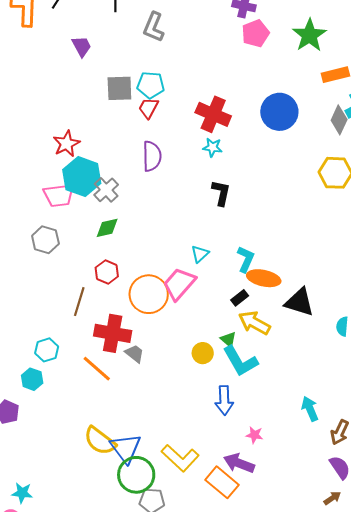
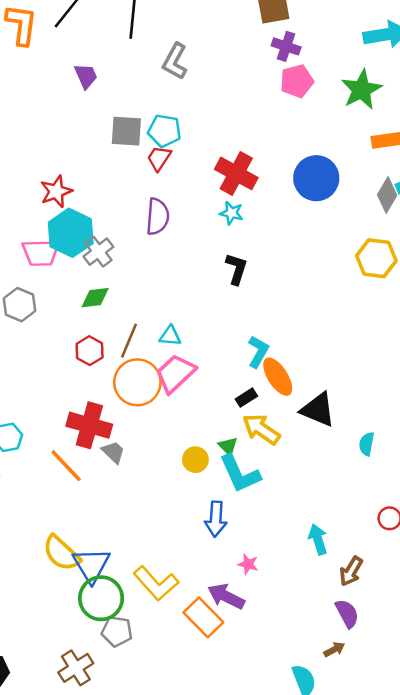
cyan triangle: (200, 254) -> (170, 336), moved, turned 42
orange ellipse: (264, 278) -> (278, 377), turned 40
brown line: (79, 302) -> (129, 341), moved

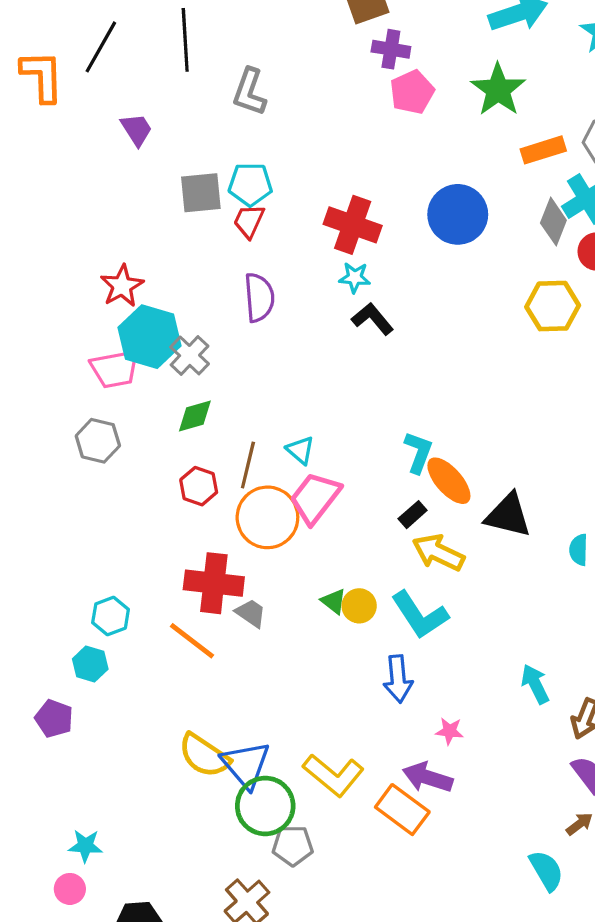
black L-shape: (236, 269) -> (373, 319), moved, turned -48
cyan triangle: (170, 336) -> (300, 450), turned 45
green triangle: (228, 446) -> (334, 601), moved

